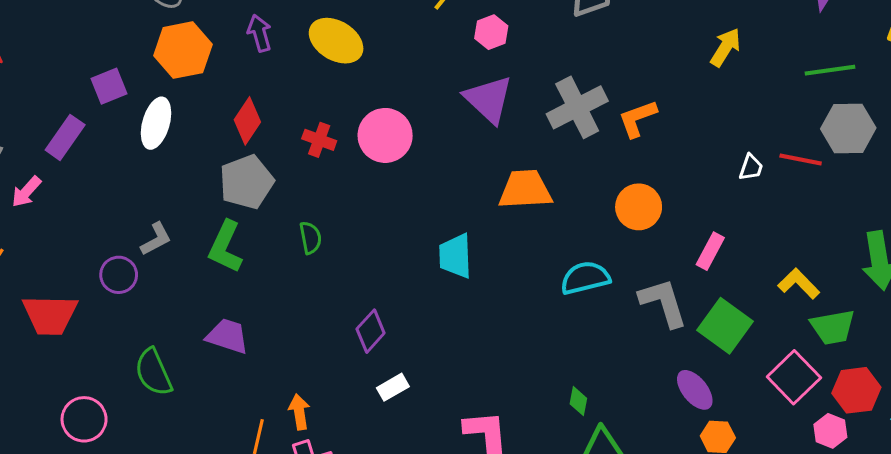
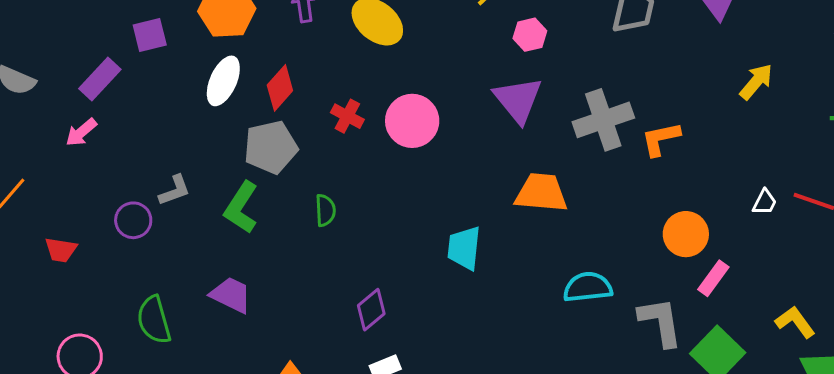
white ellipse: (156, 123) -> (223, 81), moved
pink arrow: (26, 192) -> (81, 132), moved
orange circle: (639, 207) -> (686, 234), moved
red trapezoid: (50, 315) -> (61, 250), size x0.6

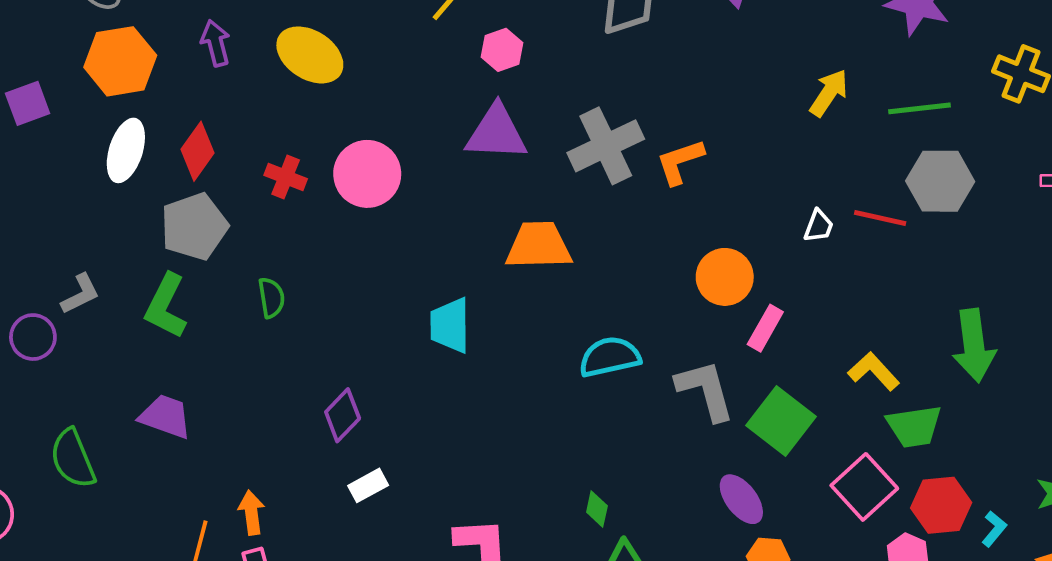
yellow arrow: (756, 82) -> (829, 93), moved
purple triangle: (518, 100) -> (496, 133), turned -42

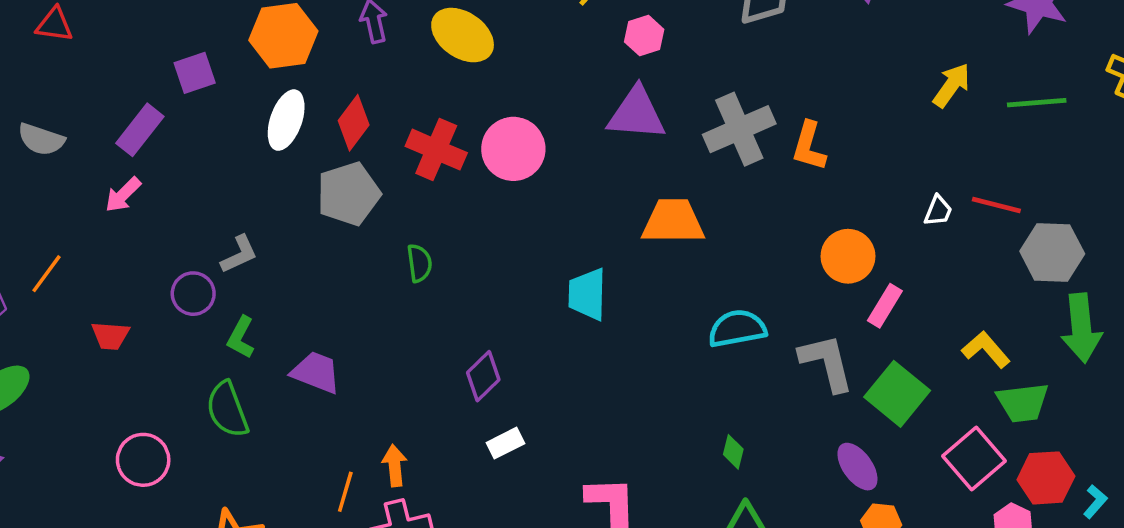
orange L-shape: (680, 162) -> (809, 146), turned -57
red cross: (286, 177) -> (436, 150), size x1.5
gray hexagon: (940, 181) -> (1052, 253), moved
green L-shape: (166, 306) -> (241, 337), moved, size x0.7
green diamond: (597, 509) -> (733, 452), moved

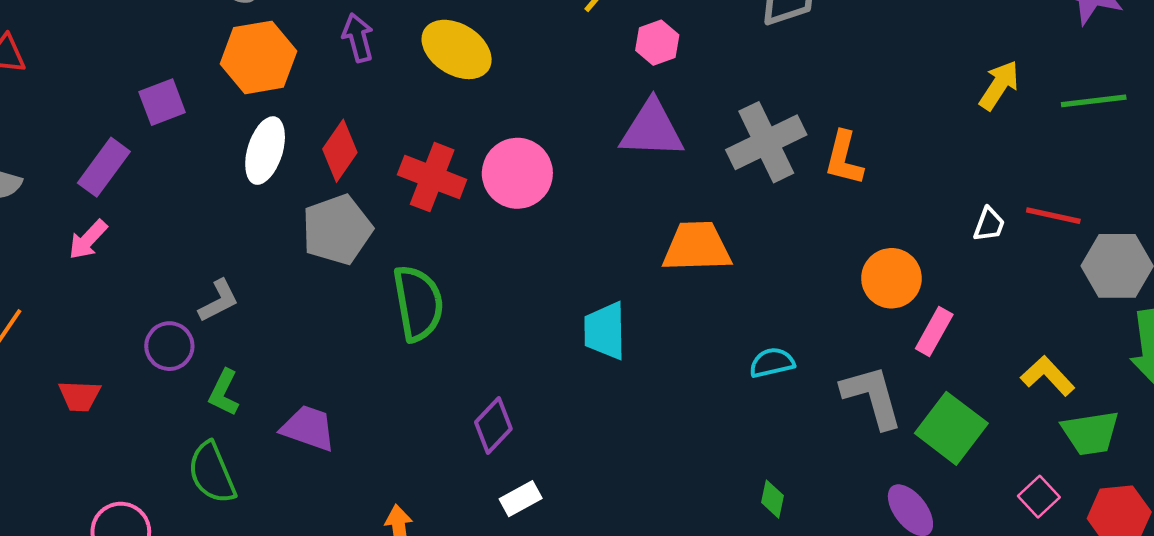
green semicircle: (419, 263) -> (418, 303), size x1.8
cyan semicircle: (737, 328) -> (772, 363), size x0.7
pink square: (974, 458) -> (1039, 497), size x0.6

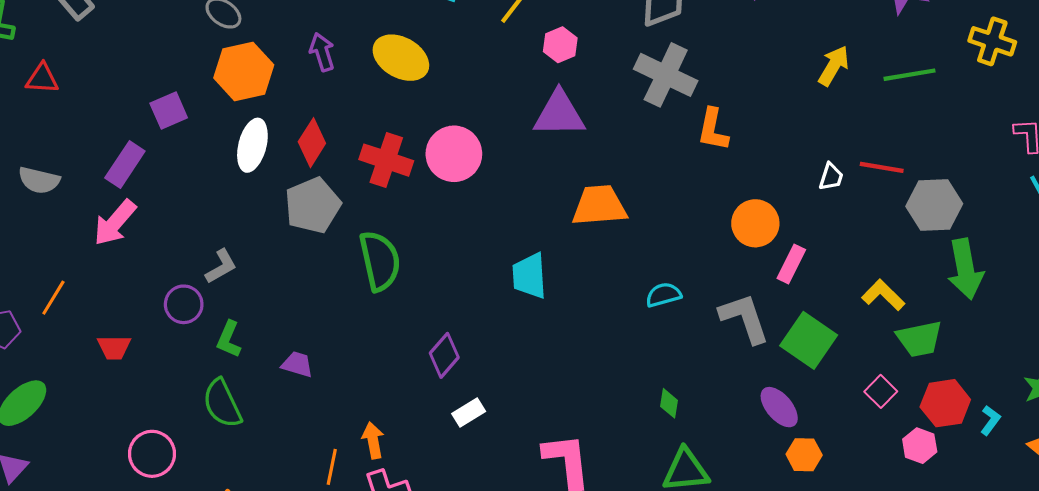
gray cross: (766, 142) -> (666, 75), moved, turned -36
pink arrow: (88, 240) -> (115, 223), size x1.4
purple trapezoid: (308, 428) -> (297, 364), size x0.7

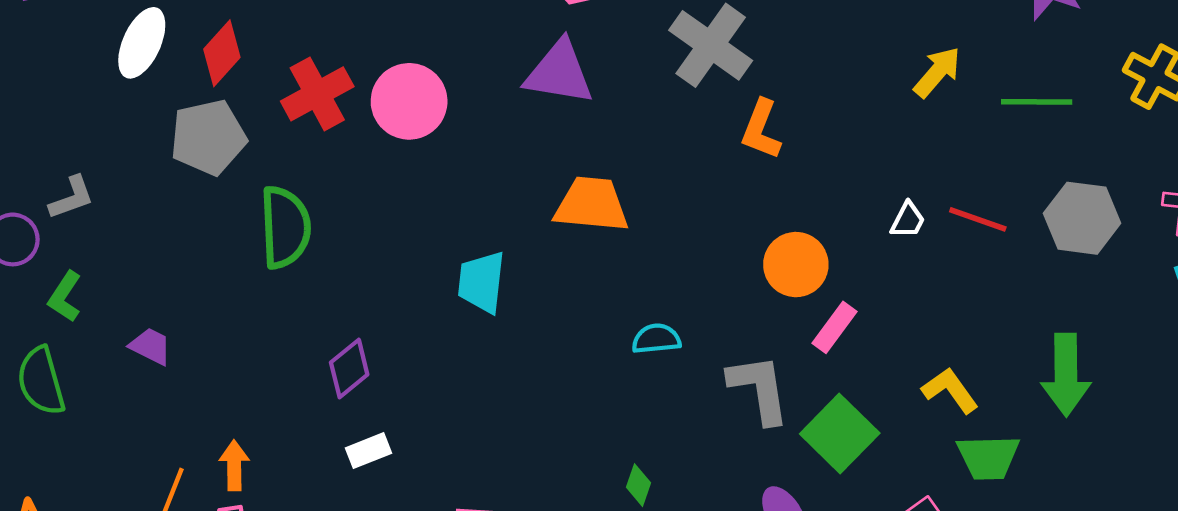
red cross: (386, 160) -> (317, 94), turned 33
gray hexagon: (934, 205) -> (1082, 218), moved

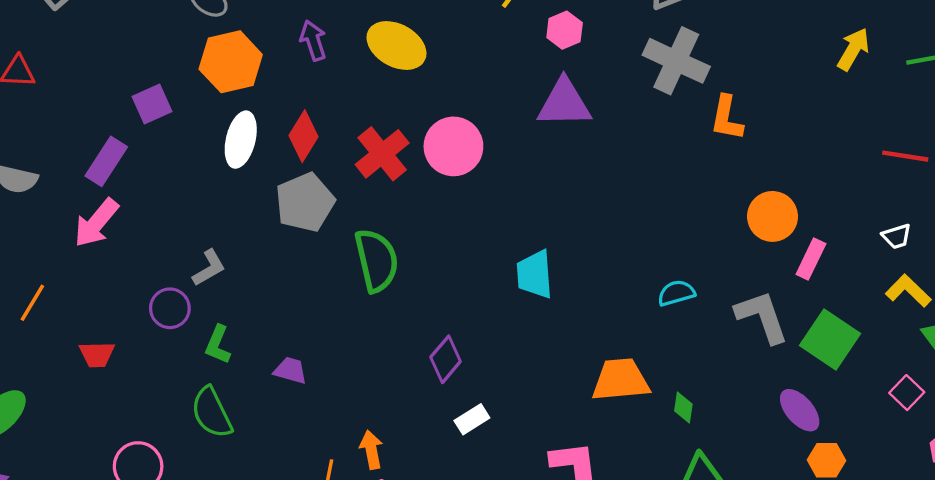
orange trapezoid: (591, 205) -> (621, 380), moved
white trapezoid: (908, 220) -> (897, 236), moved, turned 56

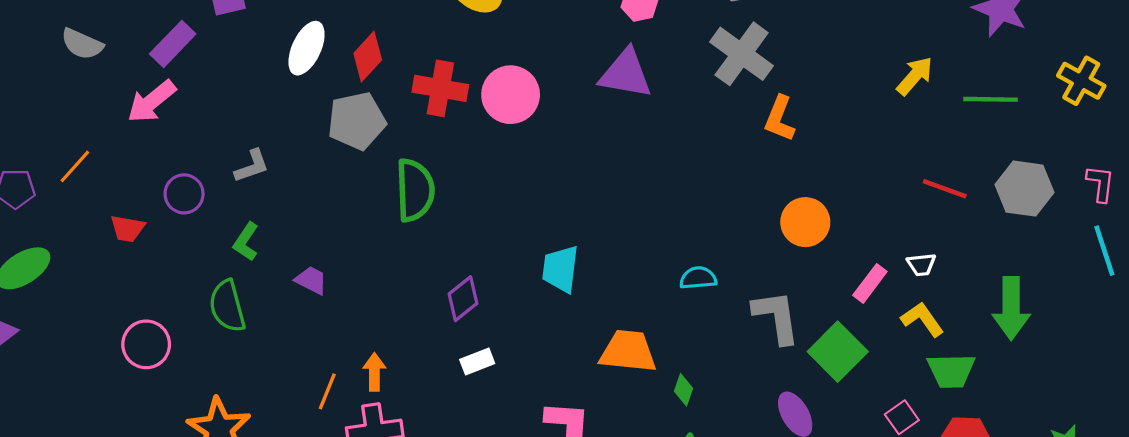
red cross: (382, 154) -> (440, 88), turned 38
pink rectangle: (811, 259) -> (870, 283), moved
cyan trapezoid: (535, 274) -> (560, 269), moved
purple circle: (170, 308) -> (184, 194), moved

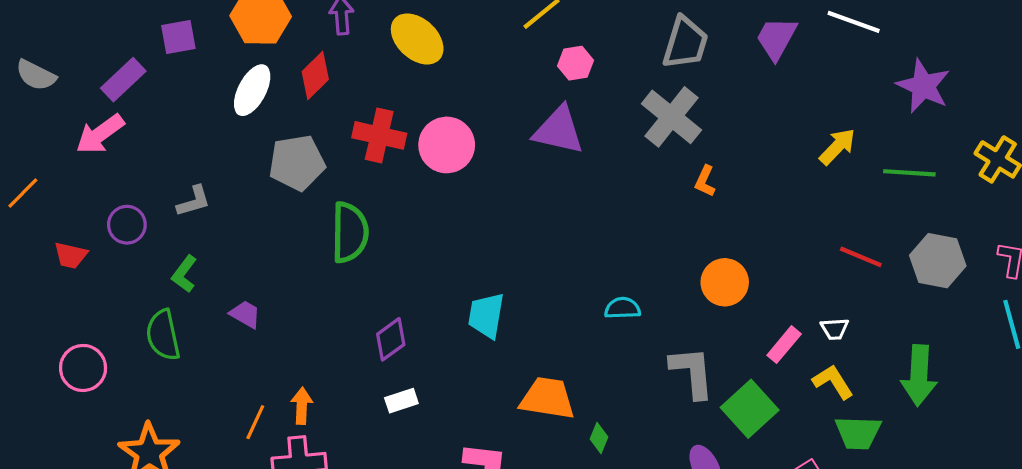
red diamond: (368, 57) -> (315, 76), moved
orange L-shape: (780, 119) -> (705, 181), size x0.7
cyan semicircle: (698, 278) -> (622, 308), moved

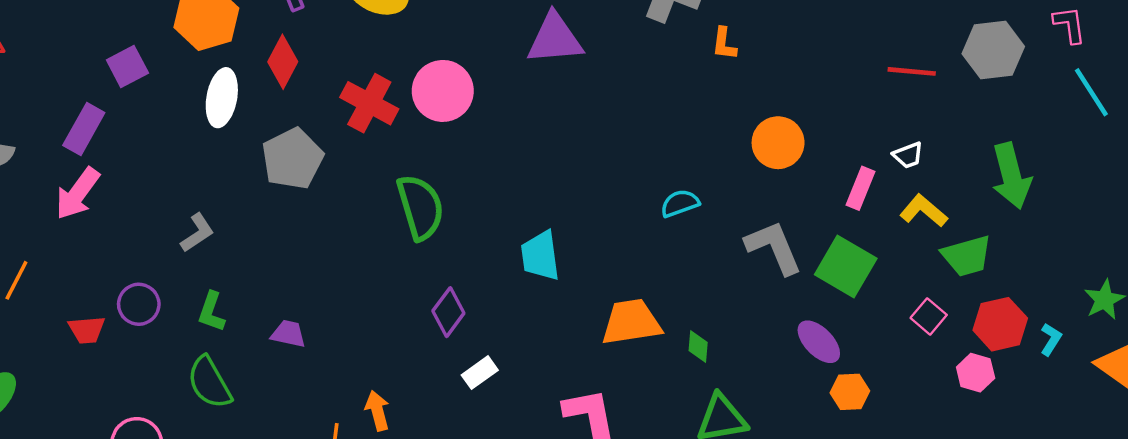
red cross: (379, 135) -> (369, 103), turned 33
purple circle: (127, 225) -> (139, 304), moved
green semicircle: (350, 232) -> (420, 207), moved

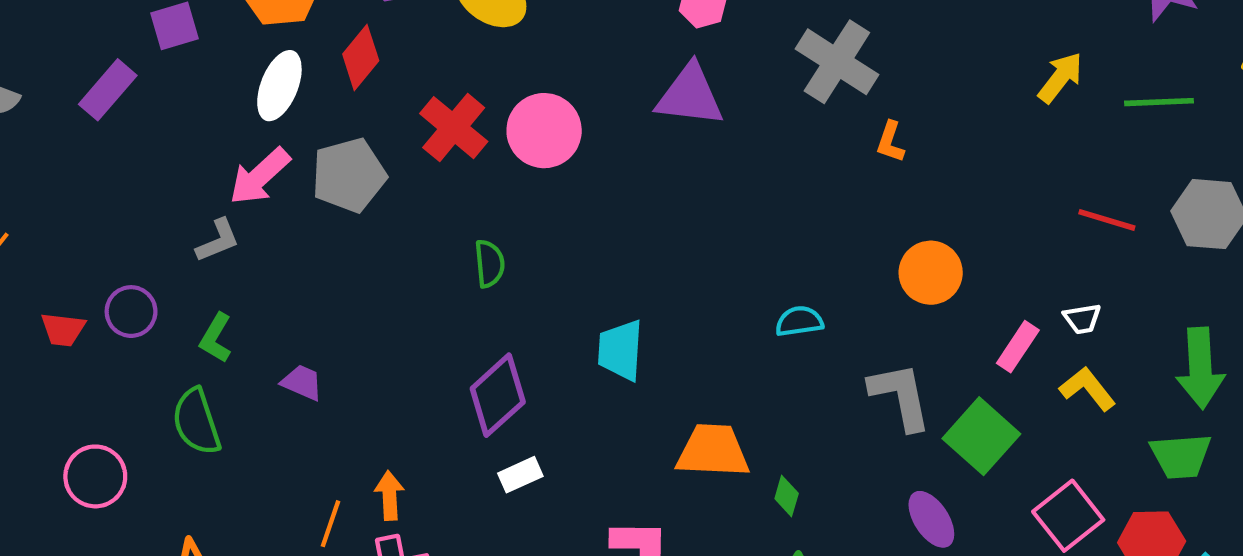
pink arrow: (78, 193) -> (260, 176), moved
green semicircle: (420, 207) -> (489, 264), size x0.6
green trapezoid: (967, 256) -> (1181, 456), moved
purple diamond: (448, 312) -> (498, 395), size x1.4
pink square: (929, 316) -> (1068, 516), size x1.6

